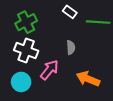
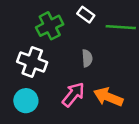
green cross: (26, 22) -> (50, 26), moved
pink arrow: (49, 70) -> (73, 94), moved

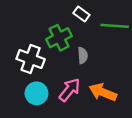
green cross: (50, 26) -> (59, 38), moved
cyan circle: (26, 101) -> (36, 93), moved

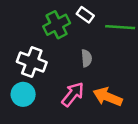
green cross: (59, 38) -> (57, 25), moved
cyan circle: (36, 93) -> (23, 94), moved

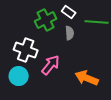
gray semicircle: (86, 58) -> (70, 33), moved
pink arrow: (73, 94) -> (51, 65), moved

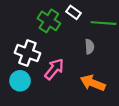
green cross: (46, 20) -> (49, 21), turned -30
gray semicircle: (70, 33) -> (90, 47), moved

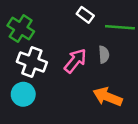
green cross: (49, 21) -> (21, 29), moved
pink arrow: (54, 69) -> (75, 61), moved

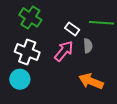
white rectangle: (85, 15) -> (72, 29), moved
green cross: (21, 29) -> (30, 17), moved

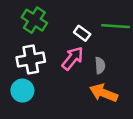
gray semicircle: (88, 46) -> (100, 65), moved
white cross: (27, 52) -> (31, 60), turned -30

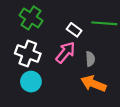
white cross: (31, 60) -> (28, 54), turned 30
cyan circle: (22, 91) -> (31, 82), moved

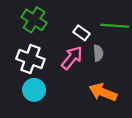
gray semicircle: (90, 59) -> (98, 53), moved

